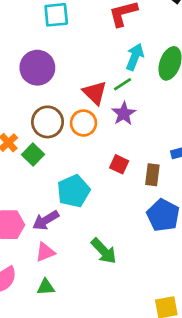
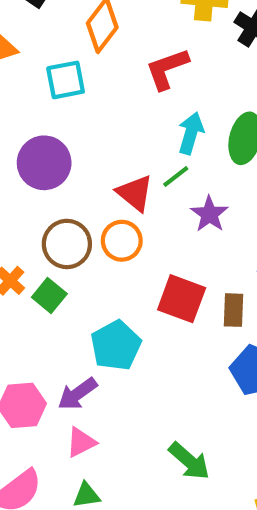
purple star: (124, 114) -> (209, 214), moved
red square: (119, 164) -> (182, 299), size x1.6
green arrow: (104, 251) -> (189, 461), moved

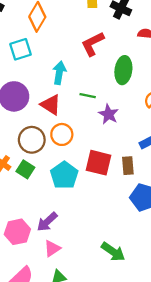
red L-shape: (167, 69) -> (93, 44), moved
cyan arrow: (191, 133) -> (59, 73), moved
green line: (176, 176) -> (88, 96), turned 56
red triangle: (135, 193) -> (51, 105), moved
cyan pentagon: (116, 346) -> (64, 175), moved

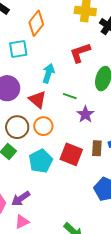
brown rectangle: (128, 166) -> (97, 148), moved

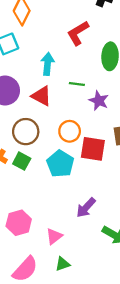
orange circle: (43, 126) -> (70, 131), moved
purple arrow: (21, 199) -> (86, 208), moved

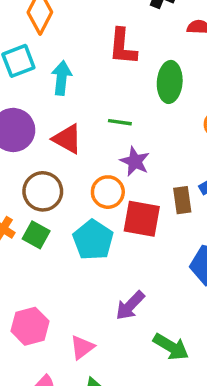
red L-shape: (78, 33) -> (123, 47), turned -55
cyan arrow: (48, 64) -> (62, 78), moved
purple star: (99, 101) -> (135, 161), moved

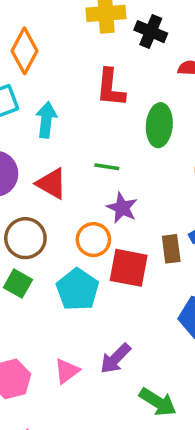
pink triangle: (82, 347) -> (67, 371), moved

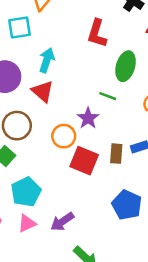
cyan arrow: (46, 120) -> (47, 60), moved
green line: (107, 167) -> (108, 96), moved
cyan pentagon: (78, 290) -> (26, 192), moved

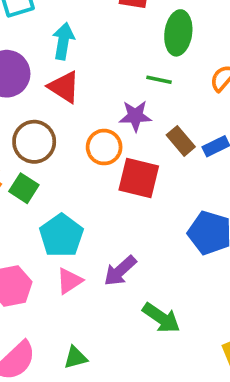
purple star: (88, 118) -> (135, 116), turned -30
brown rectangle: (116, 154) -> (181, 141), moved, turned -36

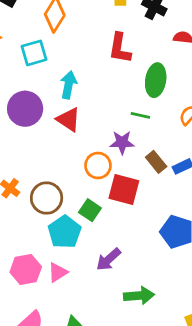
brown circle: (34, 142) -> (47, 198), moved
green square: (24, 188) -> (90, 210), moved
pink triangle: (69, 281) -> (58, 272), moved
green arrow: (161, 318) -> (139, 296), turned -40

